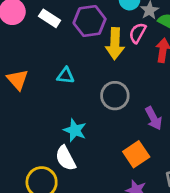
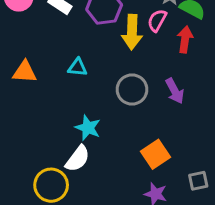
orange triangle: (18, 80) -> (25, 72), turned -45
purple arrow: (154, 118) -> (175, 91), moved
white semicircle: (66, 158) -> (78, 159), turned -115

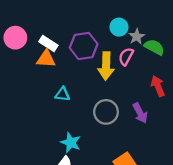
red arrow: (185, 39) -> (158, 86), moved, turned -30
orange triangle: (25, 72) -> (46, 59), moved

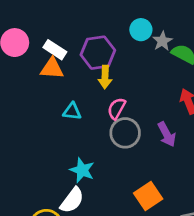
pink semicircle: (126, 57) -> (117, 109), moved
yellow arrow: (106, 66) -> (105, 77), moved, size x0.7

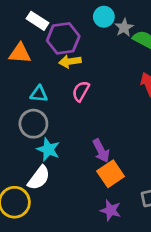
white rectangle: (55, 50) -> (37, 21), moved
yellow arrow: (105, 77) -> (70, 61), turned 80
gray circle: (125, 133) -> (33, 124), moved
purple arrow: (167, 134) -> (101, 151), moved

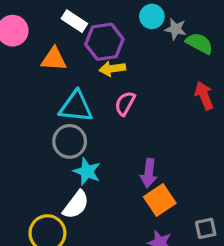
gray star: (124, 28) -> (176, 29), turned -30
cyan triangle: (39, 94) -> (76, 107), size x1.6
purple arrow: (101, 151) -> (149, 173), turned 35

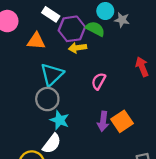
green semicircle: (199, 43) -> (95, 29), moved
pink semicircle: (125, 103) -> (99, 81), moved
cyan triangle: (76, 107) -> (52, 75), turned -50
orange square: (160, 200) -> (122, 121), moved

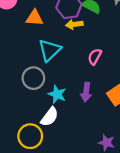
gray circle: (47, 99) -> (33, 78), moved
purple arrow: (103, 121) -> (86, 92), moved

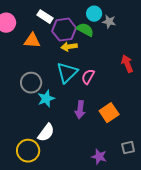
cyan triangle: (50, 50) -> (67, 73), moved
gray circle: (33, 78) -> (31, 83), moved
cyan star: (57, 94) -> (46, 99), moved, turned 30

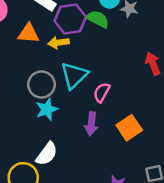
yellow arrow: (69, 47) -> (59, 43), moved
pink semicircle: (88, 77) -> (102, 92), moved
gray circle: (31, 83) -> (41, 84), moved

